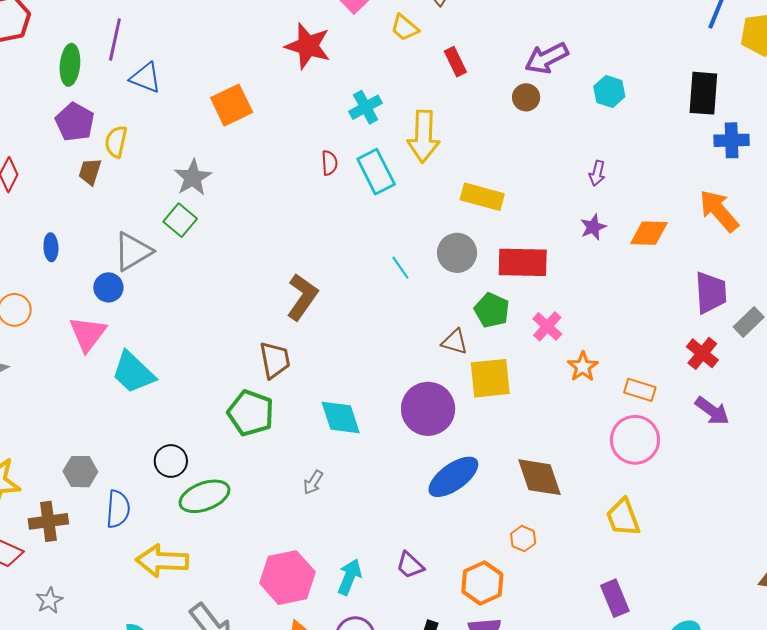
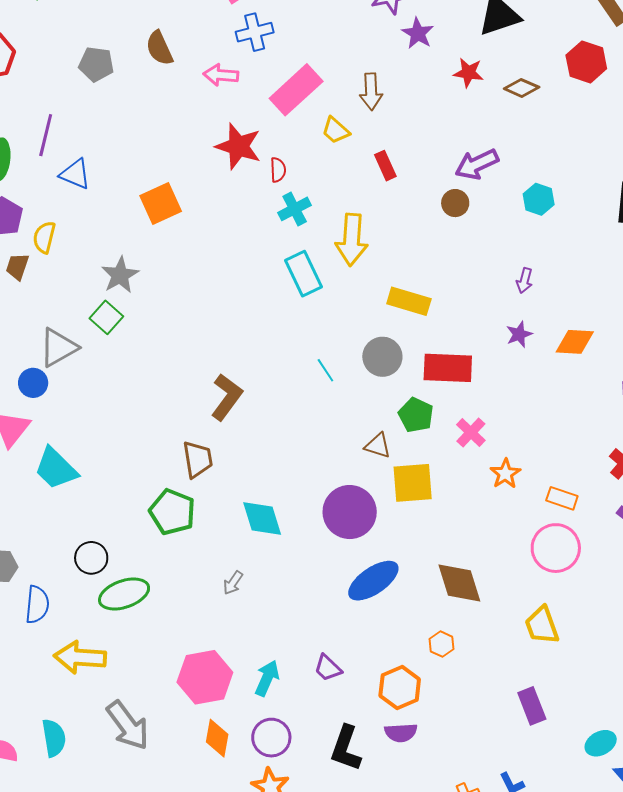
red semicircle: (329, 163) -> (278, 170), moved

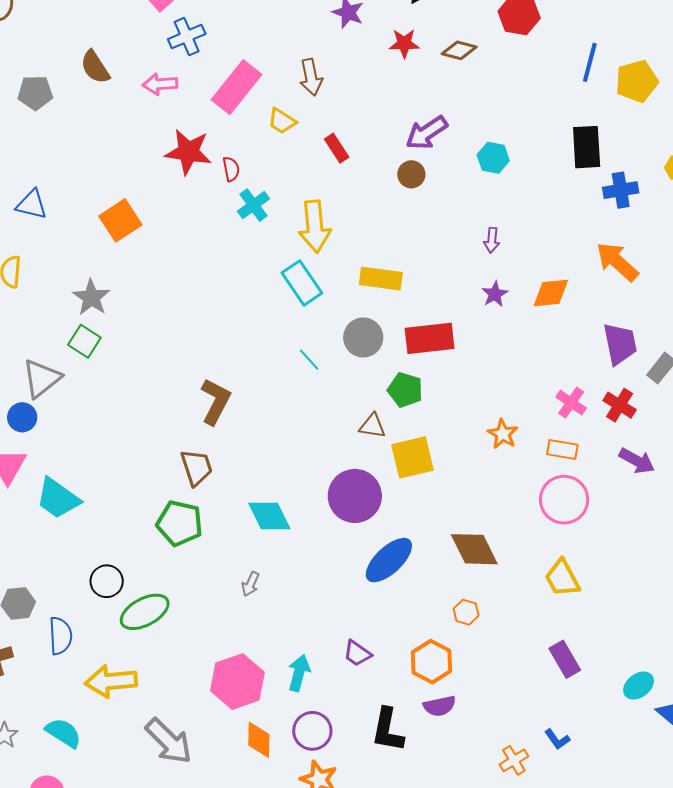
cyan rectangle: (303, 274) -> (302, 283), moved
pink cross: (471, 432) -> (571, 403), moved
cyan semicircle: (54, 738) -> (63, 733), moved, turned -39

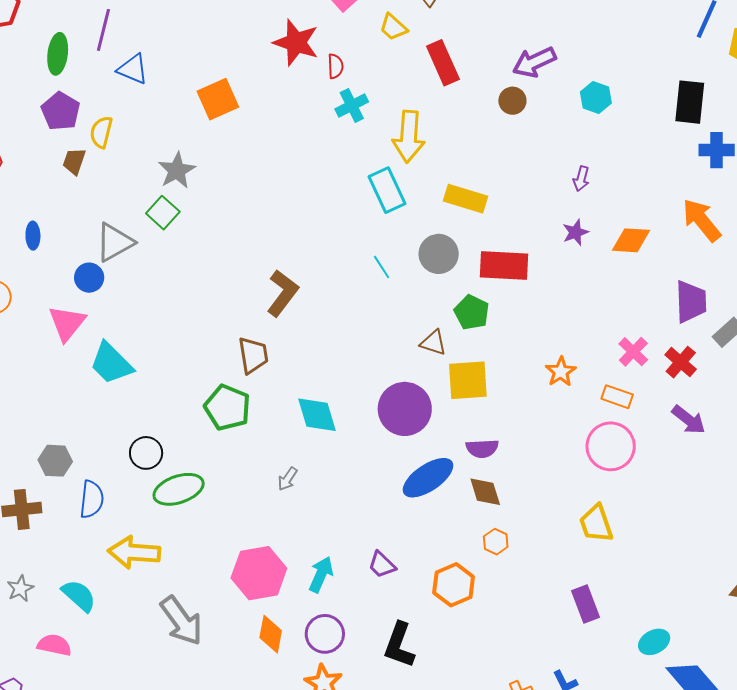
red rectangle: (337, 148) -> (443, 63), size x1.5
brown diamond: (474, 549) -> (485, 492), moved, size x0.7
purple semicircle: (440, 706) -> (482, 448), moved

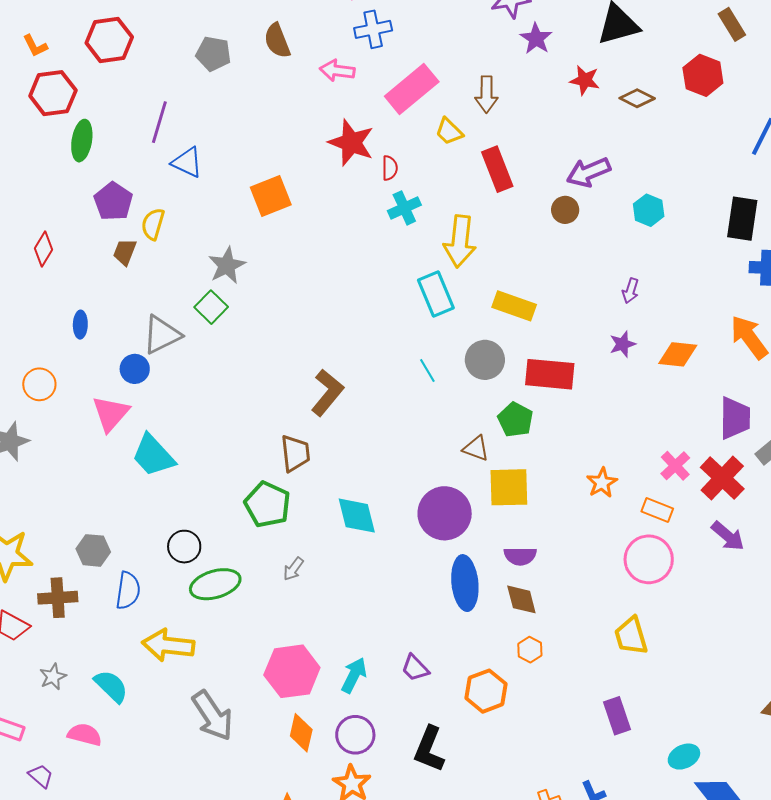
green ellipse: (58, 54) -> (82, 141), moved
red cross: (681, 362) -> (722, 478), size x1.4
blue ellipse: (428, 478) -> (465, 583), turned -64
gray arrow: (288, 479) -> (293, 569), moved

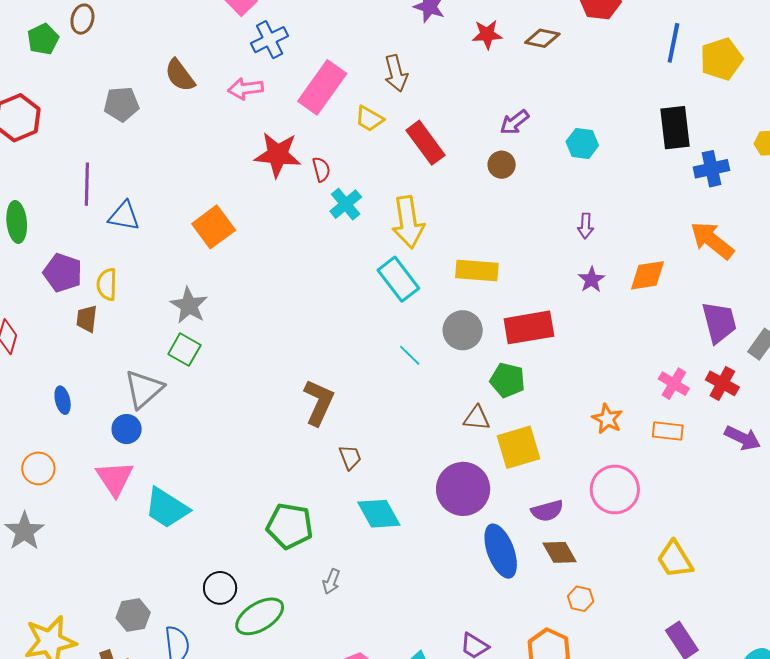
purple arrow: (588, 172) -> (514, 122), size x0.7
brown trapezoid: (295, 453) -> (350, 457), moved, size x0.7
red cross: (722, 478) -> (722, 383), size x0.7
pink circle: (649, 559) -> (615, 489), moved

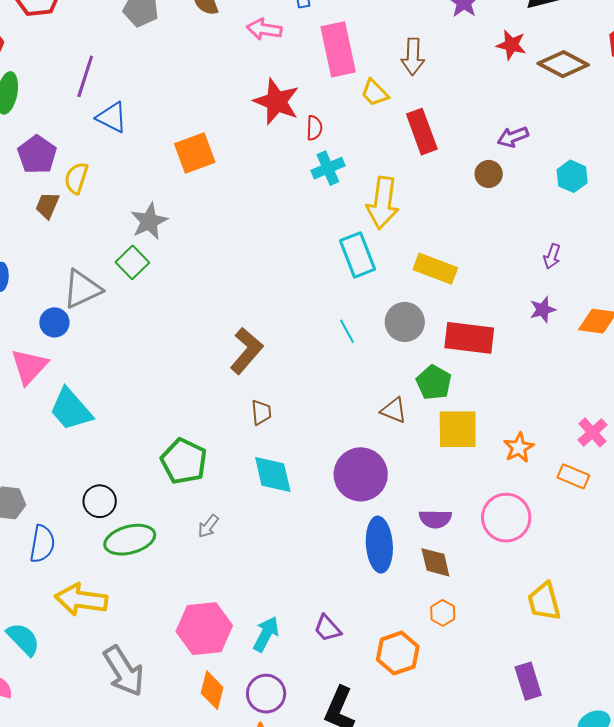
brown diamond: (542, 38) -> (563, 64), size x1.4
pink rectangle: (322, 87) -> (338, 49), turned -64
yellow square: (519, 447) -> (458, 429), moved

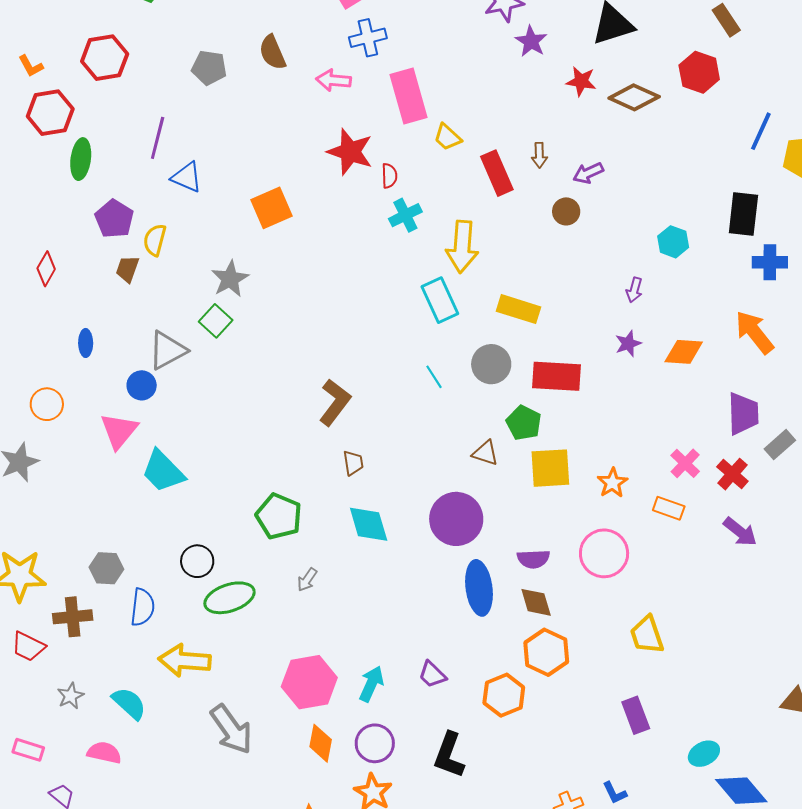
brown arrow: (413, 57) -> (539, 155), moved, size x0.7
cyan hexagon: (572, 176) -> (673, 242), moved
orange hexagon: (443, 613) -> (546, 652), size x1.8

